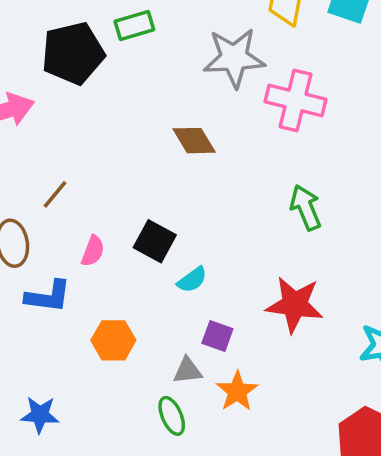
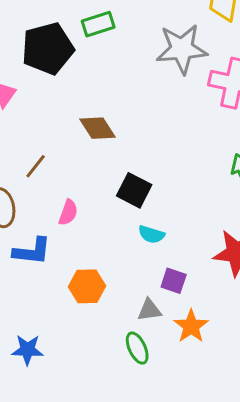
brown diamond: (194, 141) -> (97, 128), moved
black square: (155, 241) -> (134, 190), moved
cyan semicircle: (192, 280) -> (151, 234), turned 55

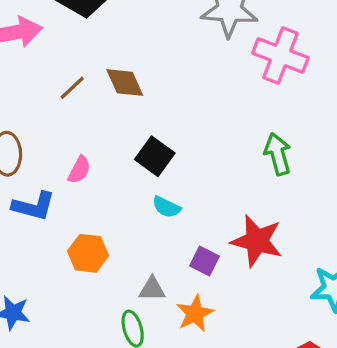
brown line: (36, 166) -> (72, 88), moved
purple square: (174, 281) -> (204, 261), moved

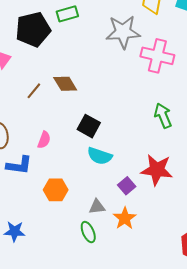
cyan semicircle: (166, 207) -> (100, 156), size x1.4
purple square: (204, 261) -> (127, 186), turned 30

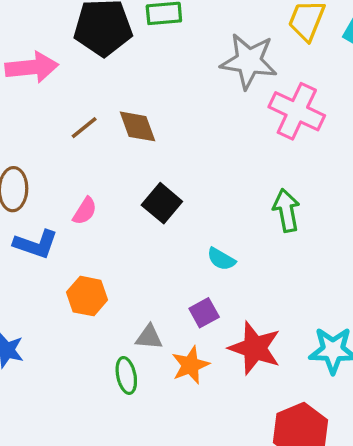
cyan semicircle: (100, 156) -> (221, 259), moved, size x0.7
red star: (157, 170) -> (255, 348), moved

